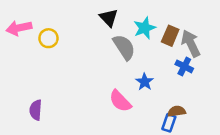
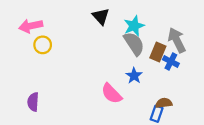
pink arrow: (19, 28) -> (31, 26), moved
brown rectangle: (170, 36) -> (158, 52), moved
yellow circle: (48, 38) -> (43, 45), moved
gray semicircle: (124, 47) -> (134, 44), moved

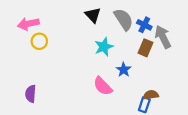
cyan star: (134, 26) -> (104, 47), moved
gray semicircle: (134, 44) -> (124, 19), moved
blue cross: (171, 61) -> (144, 25), moved

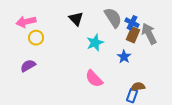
black triangle: (93, 15) -> (76, 19), moved
brown rectangle: (145, 48) -> (133, 35), moved
blue star: (124, 70) -> (124, 57), moved
purple semicircle: (31, 94) -> (28, 66), moved, turned 56

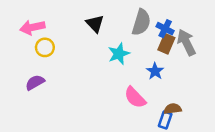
gray semicircle: (113, 18) -> (141, 22), turned 50
pink semicircle: (94, 79) -> (135, 97), moved

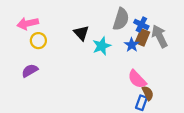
black triangle: (95, 24) -> (81, 33), moved
blue star: (155, 71) -> (132, 45), moved
pink semicircle: (135, 97) -> (137, 79), moved
brown semicircle: (173, 109) -> (148, 93), turned 72

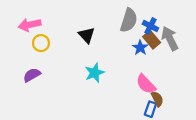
brown rectangle: (142, 37) -> (152, 40), turned -63
cyan star: (102, 46) -> (95, 73), moved

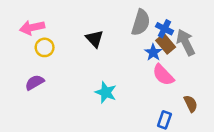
cyan star: (95, 73) -> (106, 92), moved, turned -30
pink semicircle: (146, 84) -> (163, 75), moved
brown semicircle: (157, 99) -> (191, 104), moved

